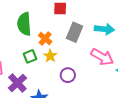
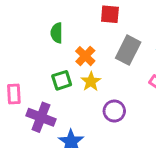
green semicircle: (24, 24) -> (57, 33), size x0.6
purple cross: (17, 83) -> (41, 117), turned -30

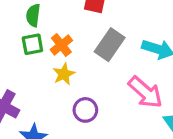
green square: (62, 80) -> (32, 44), moved

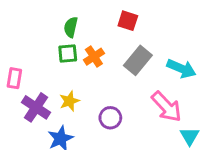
yellow star: (64, 74) -> (69, 101), moved

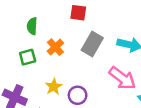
green square: (68, 53) -> (28, 57), moved
yellow star: (69, 101) -> (54, 87), moved

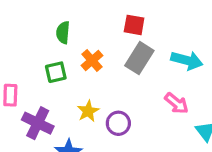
red square: (78, 13) -> (134, 25), moved
pink arrow: (122, 78) -> (177, 103), size x0.7

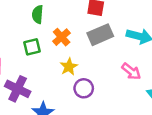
gray rectangle: (139, 58) -> (100, 35), turned 35
yellow star: (88, 111) -> (69, 67), moved

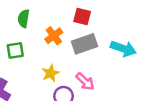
orange cross: (62, 37) -> (54, 36), moved
pink arrow: (131, 71) -> (85, 82), moved

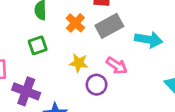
cyan arrow: (123, 49) -> (149, 40), moved
yellow star: (50, 73) -> (79, 63), turned -30

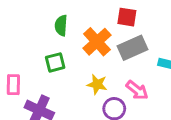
orange cross: (75, 23) -> (97, 42), size x1.4

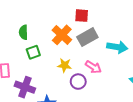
green semicircle: (61, 25) -> (23, 32), moved

